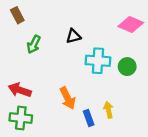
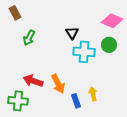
black triangle: (73, 36) -> (72, 33), moved, turned -48
green circle: (127, 67) -> (109, 45), moved
red arrow: (20, 90) -> (33, 81), moved

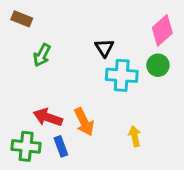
brown rectangle: (15, 13) -> (22, 19), turned -40
pink diamond: (112, 21) -> (162, 30), turned -65
blue rectangle: (76, 101) -> (61, 146), moved

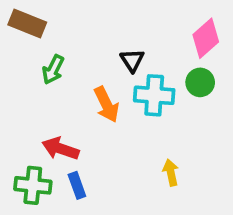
brown rectangle: (22, 19) -> (27, 24), size x1.4
orange arrow: (84, 122) -> (106, 104), moved

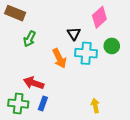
pink diamond: (206, 38) -> (99, 17), moved
yellow arrow: (171, 172) -> (95, 106), moved
blue rectangle: (77, 185) -> (43, 104), turned 40

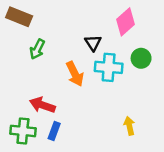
yellow arrow: (95, 106) -> (129, 126), moved

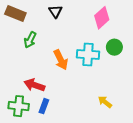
black triangle: (93, 43) -> (55, 11), moved
yellow arrow: (129, 126) -> (105, 102), turned -40

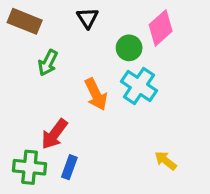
green circle: (114, 47) -> (129, 48), moved
cyan cross: (88, 55) -> (139, 86), turned 30
red arrow: (34, 85) -> (54, 134), turned -72

